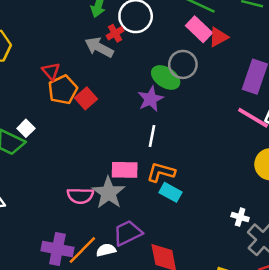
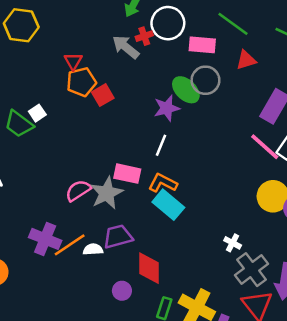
pink rectangle: (199, 29) -> (202, 45), moved, turned -50
cyan rectangle: (170, 192) -> (168, 205), size x1.4
pink semicircle: (80, 196) -> (78, 191), turned 135

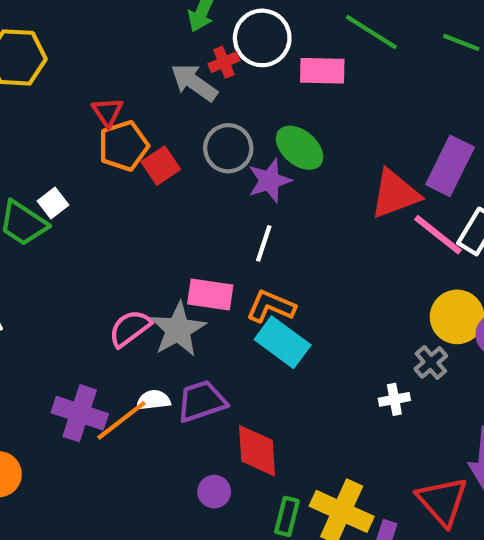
red triangle: (246, 60) -> (395, 194), moved, size x1.5
gray circle: (205, 80) -> (228, 148), moved
white cross: (233, 243) -> (394, 399), turned -35
white semicircle: (93, 249) -> (153, 400), moved
gray cross: (251, 270) -> (431, 362), moved, size x0.6

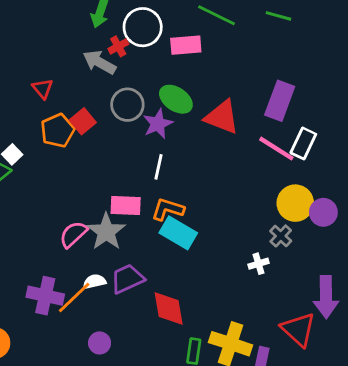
orange pentagon: (123, 146) -> (58, 131), moved
red triangle: (395, 194) -> (222, 117), moved, turned 48
purple circle: (214, 492) -> (100, 343), moved

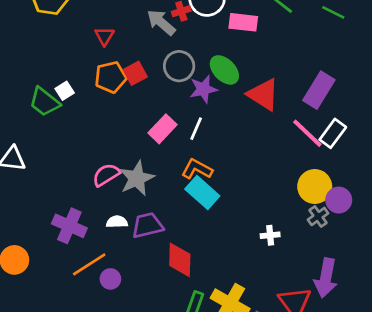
pink rectangle: (126, 206) -> (163, 129), moved, turned -60
gray cross: (281, 236) -> (318, 216), moved
orange line: (74, 298) -> (89, 264), moved

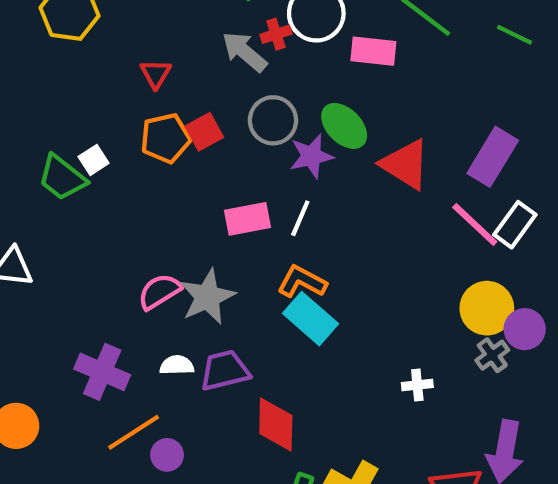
pink rectangle: (163, 129) -> (248, 219), turned 36

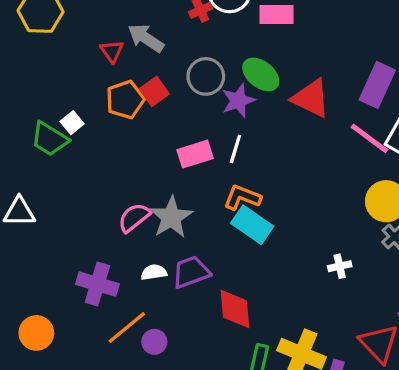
gray arrow: (245, 52) -> (146, 38), moved

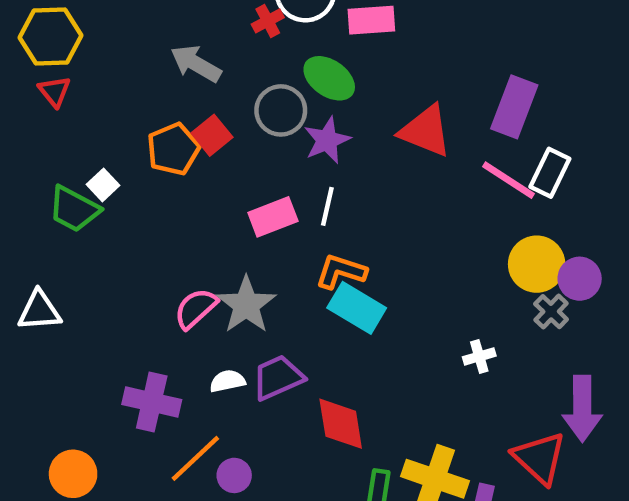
red triangle: (112, 51) -> (54, 91), moved
green ellipse: (261, 74) -> (329, 78), moved

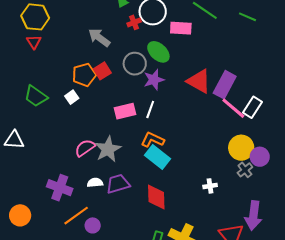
purple rectangle: (514, 107) -> (225, 85), moved
white square: (103, 185) -> (72, 97), moved
red diamond: (341, 424) -> (156, 197), moved

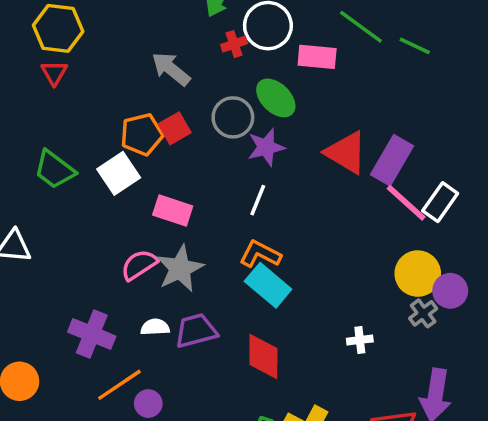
green line: (248, 17) -> (415, 46), moved
white square: (72, 97) -> (119, 173), size x1.6
pink rectangle: (125, 111) -> (173, 211), moved, turned 30

